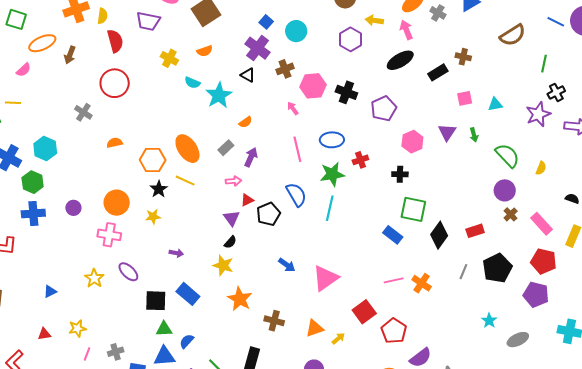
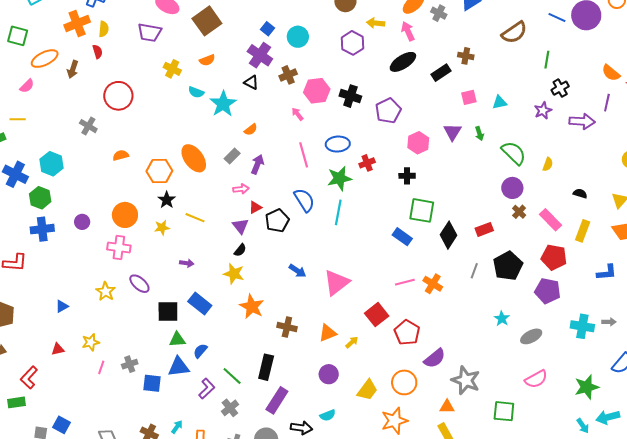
red semicircle: (115, 41) -> (98, 52), moved, size x0.6
purple star: (538, 114) -> (543, 111), size x0.7
yellow line: (185, 181) -> (195, 218), moved

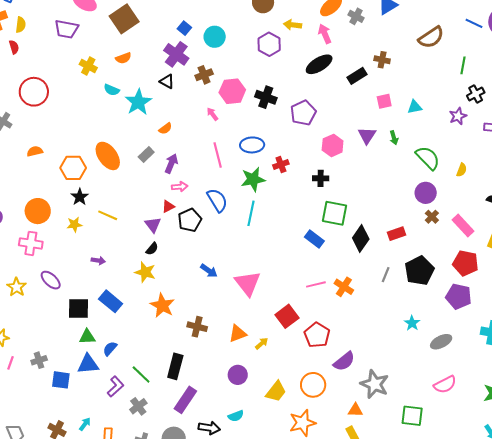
pink arrow: (241, 189) -> (180, 187), moved
pink triangle: (336, 283) -> (248, 283), turned -32

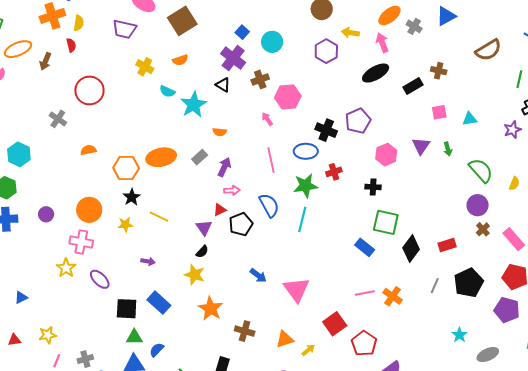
black cross: (266, 97) -> (326, 130), moved
orange semicircle: (165, 129) -> (220, 132), turned 40
orange ellipse: (108, 156) -> (161, 157), turned -68
yellow star: (17, 287) -> (66, 268), moved

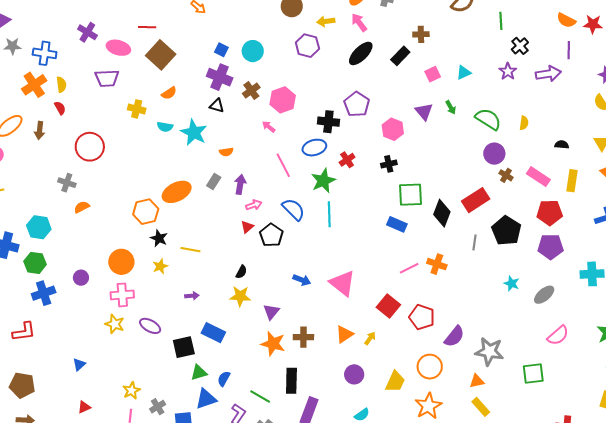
orange semicircle: (88, 150) -> (82, 207), moved
purple triangle: (204, 228) -> (271, 312), moved, turned 30
red rectangle: (447, 245) -> (476, 200), size x1.5
orange star: (211, 309) -> (273, 344), moved
yellow star: (48, 335) -> (131, 391), moved

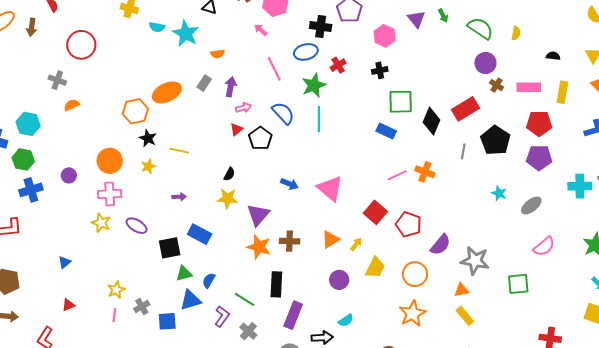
pink rectangle: (538, 177) -> (529, 87), turned -35
purple triangle: (271, 312) -> (258, 215), size x1.4
yellow trapezoid: (395, 382) -> (375, 268), moved

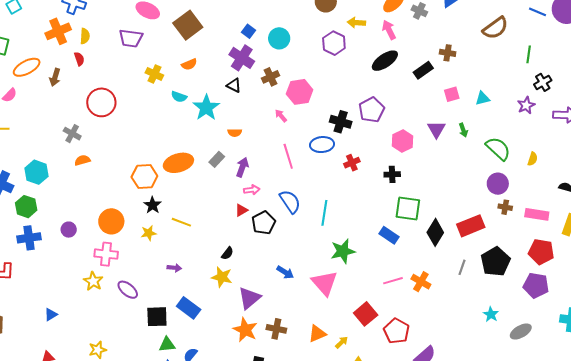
green star: (314, 85) -> (343, 251), moved
brown cross: (496, 85) -> (505, 207), turned -32

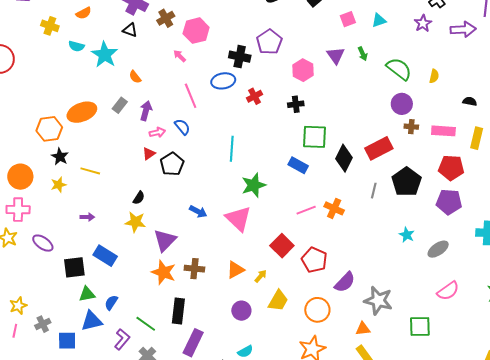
orange semicircle: (235, 133) -> (135, 77), turned 56
blue semicircle: (290, 202) -> (182, 127), moved, size x0.7

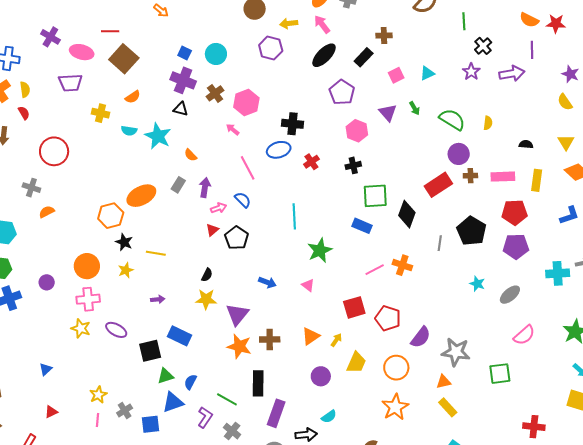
purple pentagon: (269, 42) -> (342, 92), moved
red rectangle: (379, 148) -> (438, 185), moved
pink triangle: (238, 219) -> (308, 285), size x0.5
red square: (282, 246) -> (354, 307), turned 35

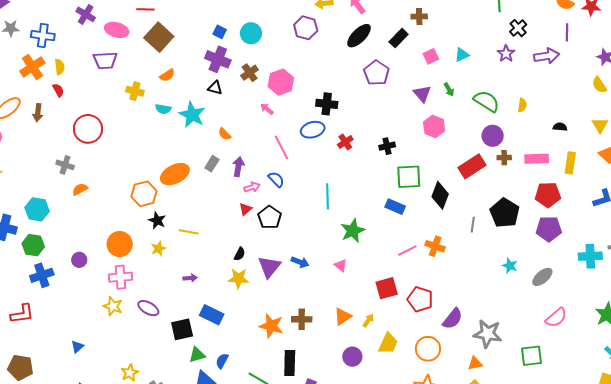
pink hexagon: (357, 131) -> (434, 127), moved
purple triangle: (237, 314) -> (269, 267), moved

